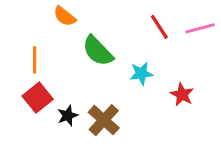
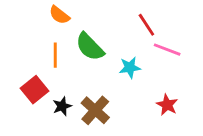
pink line: (200, 28) -> (167, 50), moved, turned 36
orange line: (35, 60) -> (55, 55), moved
red star: (182, 95) -> (167, 105), moved

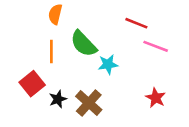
orange semicircle: (59, 15) -> (55, 14), turned 66
red line: (146, 25) -> (136, 23), turned -35
cyan star: (130, 68) -> (108, 64), moved

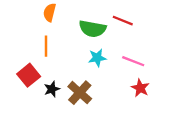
green semicircle: (84, 44) -> (93, 29), moved, turned -36
pink line: (156, 46) -> (133, 61), moved

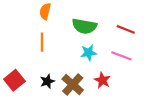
red line: (123, 21) -> (126, 29), moved
red square: (29, 75) -> (14, 80), moved
red star: (140, 88) -> (102, 80), moved

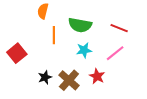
orange line: (42, 42) -> (54, 35), moved
pink line: (122, 56) -> (115, 53), turned -60
red square: (14, 80) -> (17, 53), moved

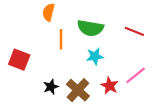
red square: (17, 53) -> (19, 60), turned -30
pink line: (115, 53) -> (136, 75), moved

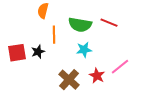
red line: (134, 31) -> (109, 23), moved
red square: (19, 60) -> (17, 53), turned -30
black star: (51, 87) -> (38, 52), moved

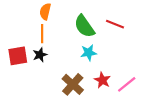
green semicircle: (80, 25) -> (84, 26), turned 45
orange line: (54, 35) -> (42, 34), moved
pink line: (120, 67) -> (127, 84), moved

